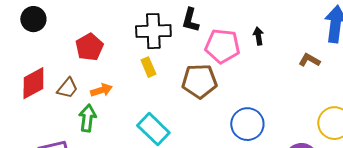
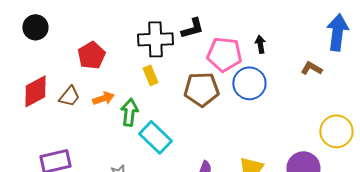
black L-shape: (190, 20) -> (192, 28), turned -120
green arrow: (87, 118) -> (129, 112), moved
blue circle: (247, 124) -> (249, 83), moved

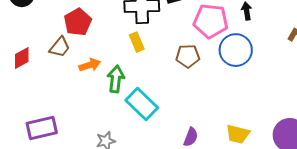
brown pentagon: (201, 89) -> (188, 56), size x0.7
red diamond: (35, 91) -> (22, 58), size x0.7
brown trapezoid: (69, 96) -> (60, 47), moved

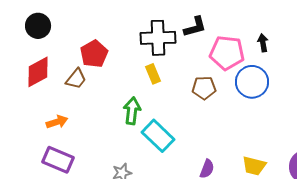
red diamond: (22, 58) -> (38, 72), moved, size x1.4
orange arrow: (90, 65) -> (57, 122), moved
purple rectangle: (42, 128) -> (58, 160), turned 36

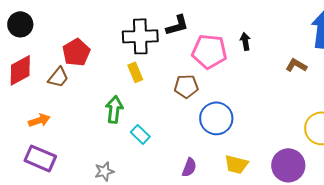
blue circle: (252, 82) -> (216, 118), moved
cyan rectangle: (158, 136) -> (140, 134), size x0.6

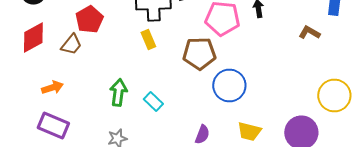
brown pentagon: (186, 86) -> (199, 54), size x1.4
green arrow: (114, 109) -> (118, 92), moved

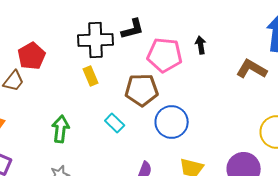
brown L-shape: (309, 32) -> (252, 69), size x1.4
cyan rectangle: (153, 102) -> (115, 123), moved

